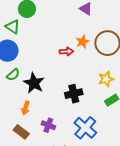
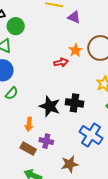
black star: (34, 83) -> (50, 106), moved
black cross: (74, 94) -> (74, 103), turned 30
purple cross: (48, 125) -> (46, 141), moved

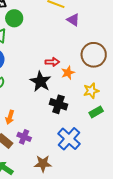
orange star: (75, 50) -> (68, 73), moved
black star: (50, 106) -> (40, 81), moved

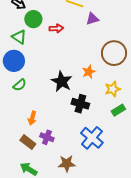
purple triangle: (73, 20) -> (92, 19), turned -48
red arrow: (52, 62) -> (56, 28), moved

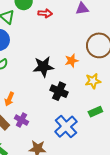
black star: (62, 81) -> (43, 67), turned 30
green rectangle: (118, 110) -> (95, 112), moved

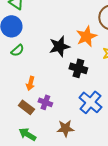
orange star: (72, 61) -> (86, 36), size x1.5

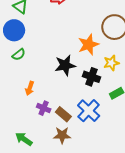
black star: (59, 46) -> (65, 65), moved
black cross: (78, 68) -> (92, 77), moved
brown rectangle: (26, 107) -> (63, 114), moved

